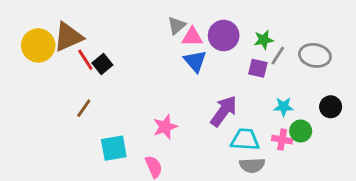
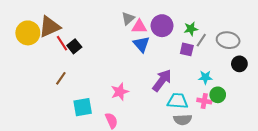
black circle: (331, 107) -> (239, 64), moved

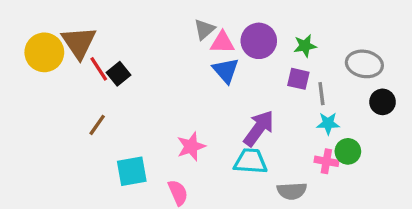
brown triangle: (50, 27) -> (79, 42), turned -40
gray line: (201, 40) -> (321, 94), moved, turned -40
cyan trapezoid: (177, 101) -> (251, 161), moved

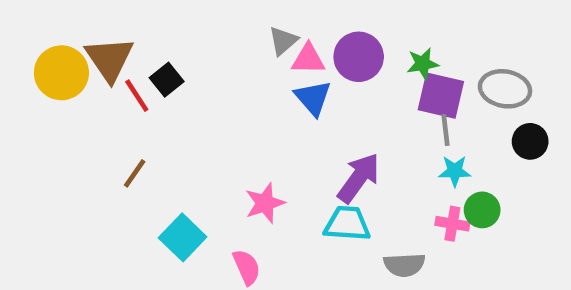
black square: (119, 74) -> (167, 80), moved
purple square: (298, 79) -> (441, 96), moved, size x1.5
cyan square: (132, 171) -> (183, 237), turned -36

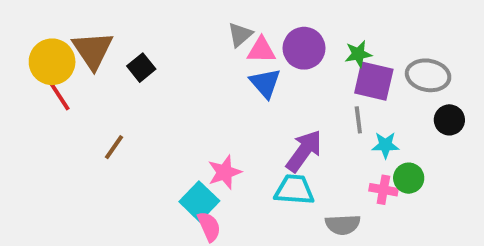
red line: (137, 96) -> (60, 97), moved
gray line: (446, 130) -> (358, 120), moved
cyan square: (183, 237) -> (199, 201), moved

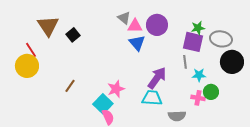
gray triangle: (240, 35) -> (124, 18), turned -40
green star: (358, 54) -> (198, 28), moved
yellow circle: (52, 62) -> (27, 66), moved
black circle: (449, 120) -> (232, 62), size x1.5
brown line: (114, 147) -> (70, 86), moved

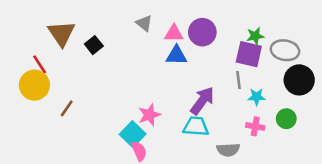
gray triangle: (124, 18) -> (144, 23), moved
blue triangle: (137, 43) -> (176, 55), turned -48
brown line: (70, 86) -> (67, 108), moved
green circle: (211, 92) -> (286, 119), moved

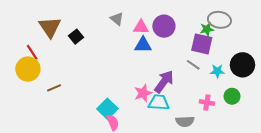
gray ellipse: (285, 50) -> (219, 20), moved
gray line: (238, 80) -> (193, 65), turned -48
cyan star: (257, 97) -> (217, 71), moved
brown line: (67, 108) -> (54, 88), turned 32
pink star: (149, 115) -> (143, 93), moved

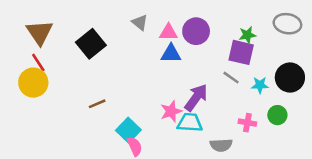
gray ellipse: (219, 20) -> (287, 24), moved
brown triangle: (50, 27) -> (40, 32), moved
black square: (76, 37) -> (91, 44), size x1.6
brown line: (54, 88) -> (97, 104), moved

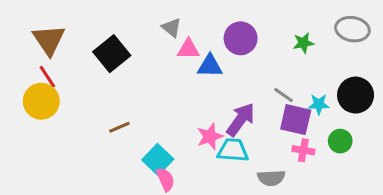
pink triangle: (169, 32) -> (188, 49), moved
purple square: (241, 52) -> (296, 120), moved

